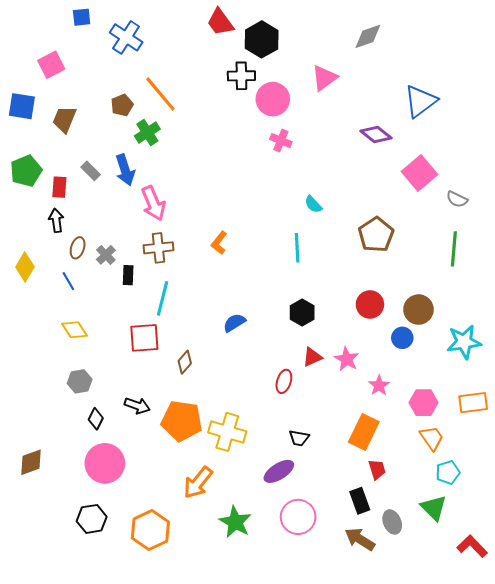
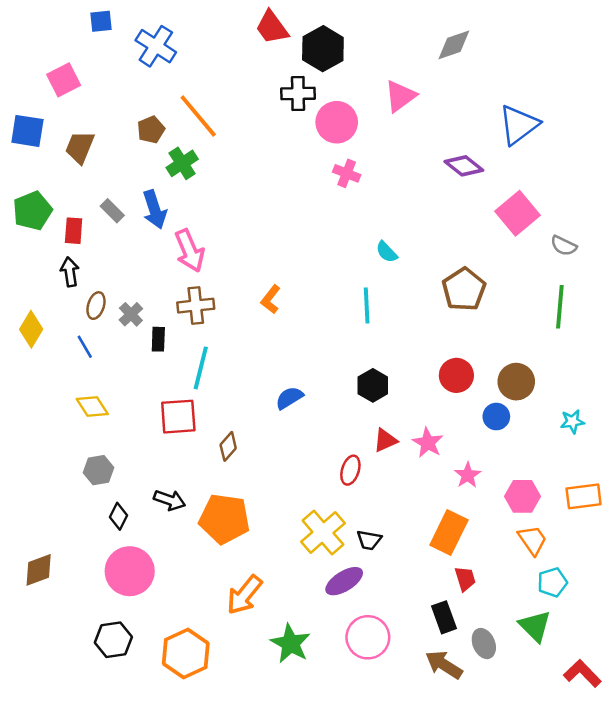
cyan star: (464, 342) -> (572, 422), size x0.6
yellow cross: (227, 432) -> (323, 533), moved, turned 33

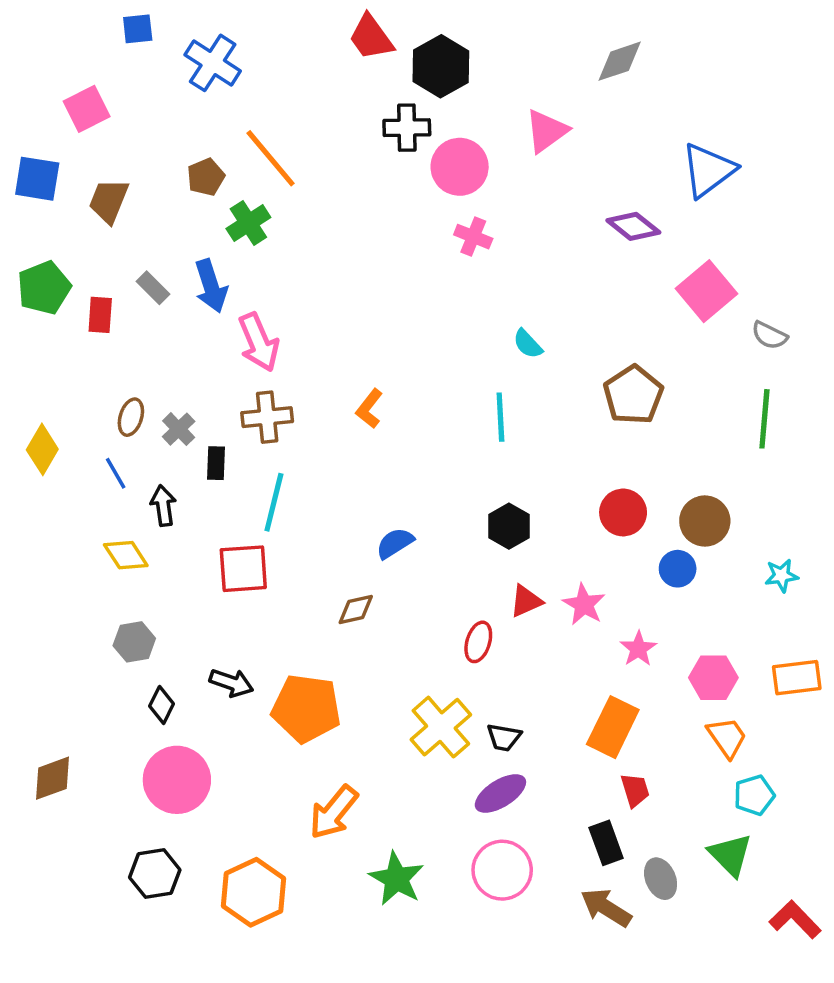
black arrow: (70, 272) -> (163, 506), moved
brown diamond: (228, 446) -> (356, 610), moved, turned 36
purple ellipse: (344, 581) -> (500, 793), moved

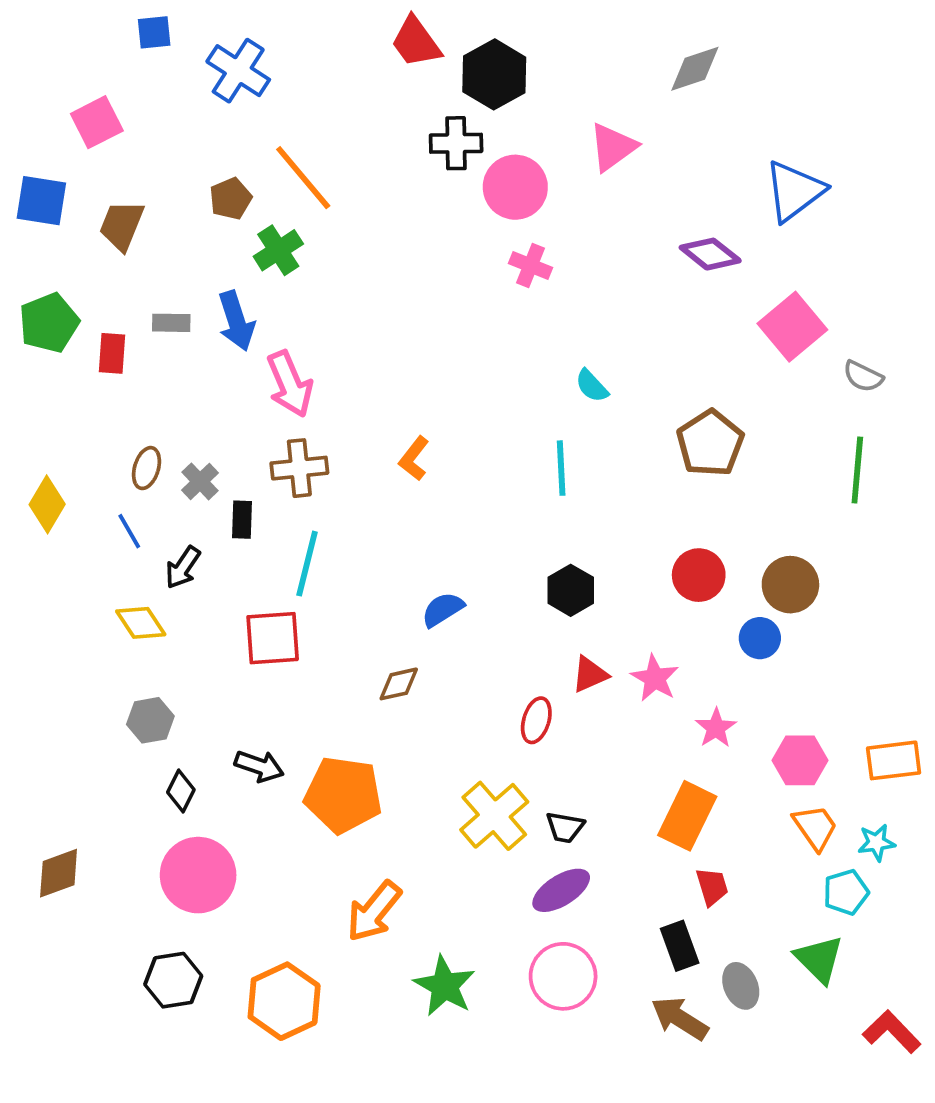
gray rectangle: (153, 288) -> (171, 323), turned -44
black arrow: (163, 506) -> (183, 567), turned -138
cyan star: (781, 576) -> (876, 843), moved

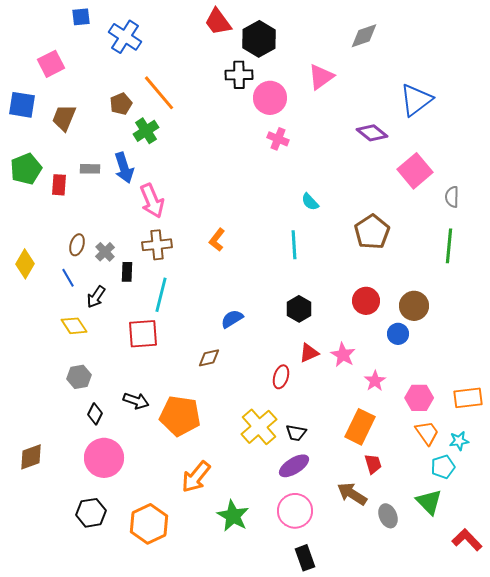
gray semicircle: (863, 376) -> (452, 197), turned 65
black rectangle: (680, 946) -> (305, 558), moved
brown arrow: (680, 1018) -> (352, 494), moved

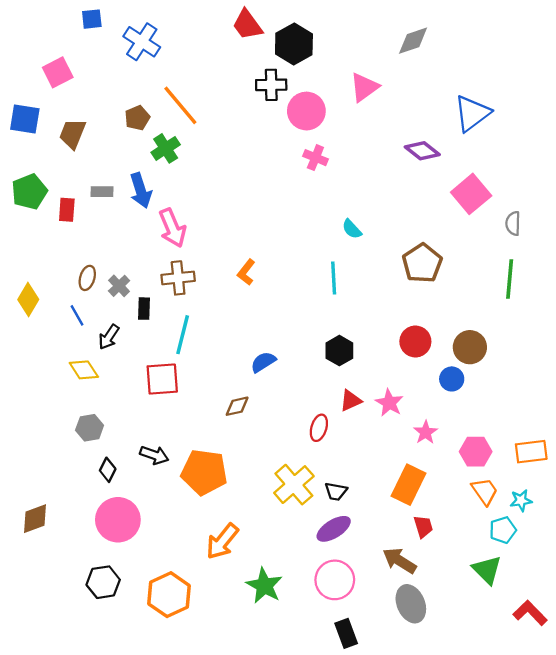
gray ellipse: (388, 516) -> (411, 604), moved, size x1.4

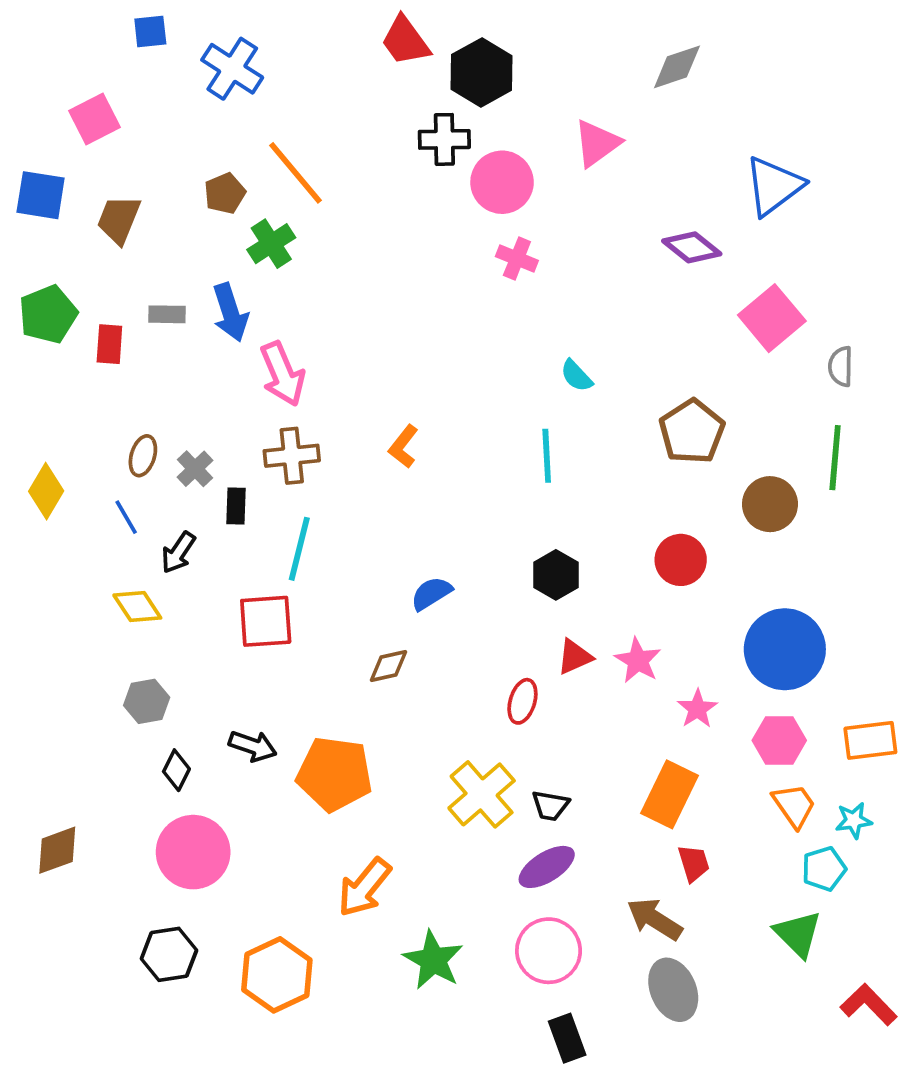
brown circle: (470, 347) -> (770, 504), moved
blue circle: (452, 379) -> (785, 649), moved, size x2.0

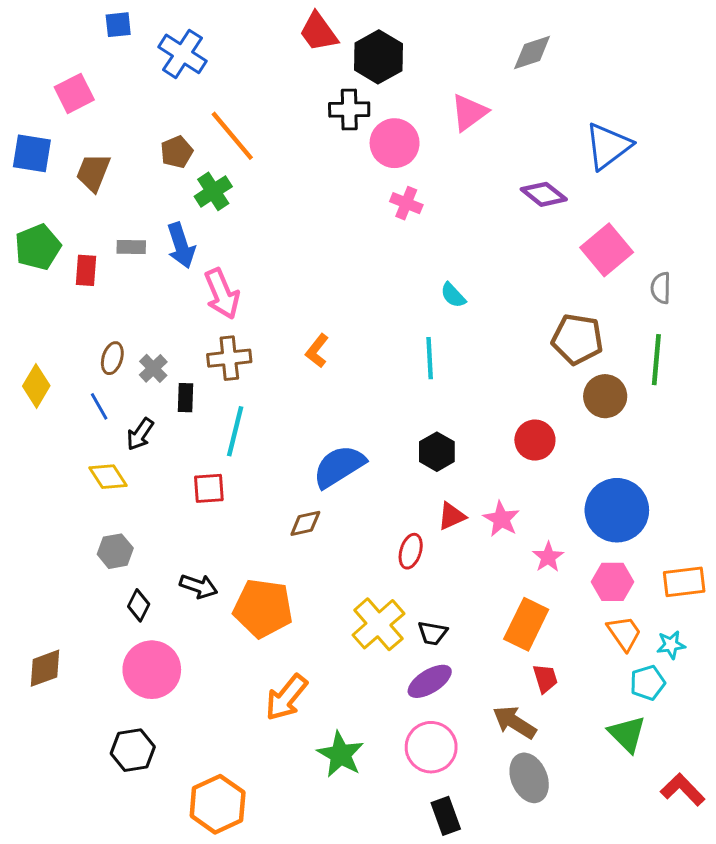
brown pentagon: (692, 432) -> (577, 339), moved, turned -30
blue semicircle: (431, 593) -> (339, 466), size x1.6
red square: (266, 621) -> (209, 488), size x0.7
orange hexagon: (277, 975) -> (218, 804), moved

